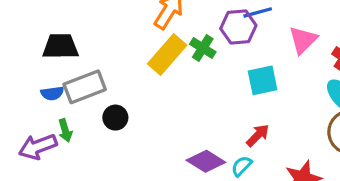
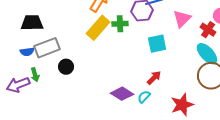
green cross: (203, 48) -> (120, 24), turned -35

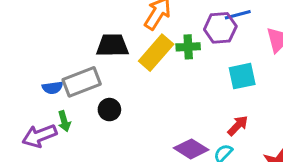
black trapezoid: (32, 23) -> (112, 45), moved

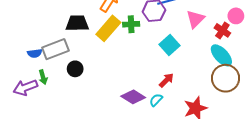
cyan square: (242, 76) -> (170, 45), turned -30

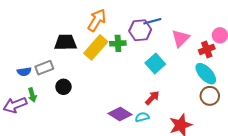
red cross: (222, 30) -> (207, 49), turned 35
gray rectangle: (55, 49) -> (44, 68), size x0.7
brown circle: (226, 78) -> (210, 96), size x0.7
cyan semicircle: (156, 100) -> (142, 117), turned 32

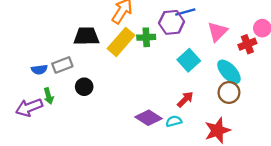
cyan ellipse: (206, 74) -> (229, 72), moved
brown circle: (210, 96) -> (229, 92), moved

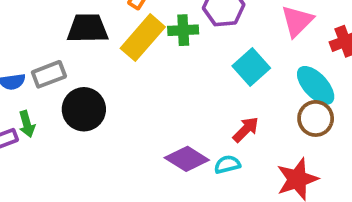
black circle: (84, 87) -> (84, 109), size x1.5

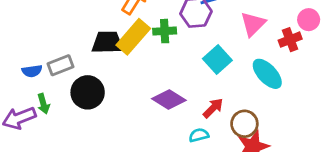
black trapezoid: (88, 28) -> (108, 42), moved
brown circle: (316, 118) -> (244, 124), moved
purple diamond: (187, 159) -> (169, 99), moved

